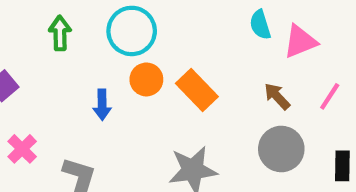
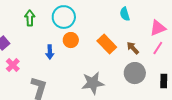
pink triangle: (300, 42) -> (158, 28), moved
orange rectangle: (197, 90) -> (107, 44), moved
pink cross: (22, 149) -> (13, 65), moved

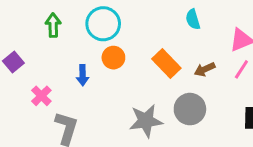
brown arrow: (133, 48) -> (205, 69), turned -72
pink cross: (13, 65) -> (41, 96), moved
gray circle: (135, 73) -> (190, 109), moved

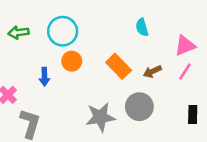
green arrow: (53, 25) -> (18, 33), turned -96

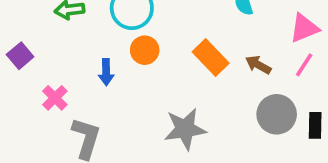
brown arrow: (152, 72) -> (258, 65), turned 54
gray circle: (139, 107) -> (277, 114), moved

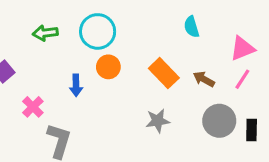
gray star: (185, 129) -> (158, 121), moved, size x0.7

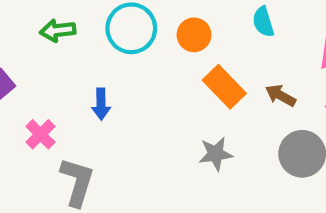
orange circle: (108, 67) -> (194, 35), moved

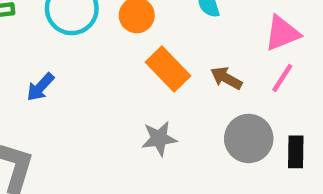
blue arrow: (101, 104) -> (40, 87), turned 44

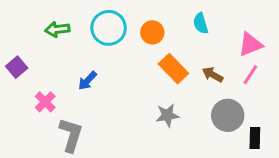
black rectangle: (296, 152) -> (255, 138), moved

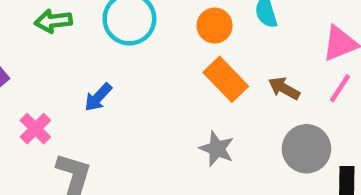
orange circle: (152, 32) -> (215, 26), moved
gray star: (167, 115) -> (217, 149), turned 30

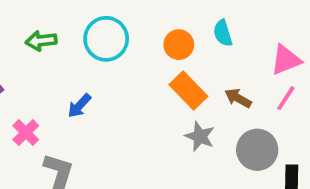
gray star: (217, 149) -> (200, 136), moved

